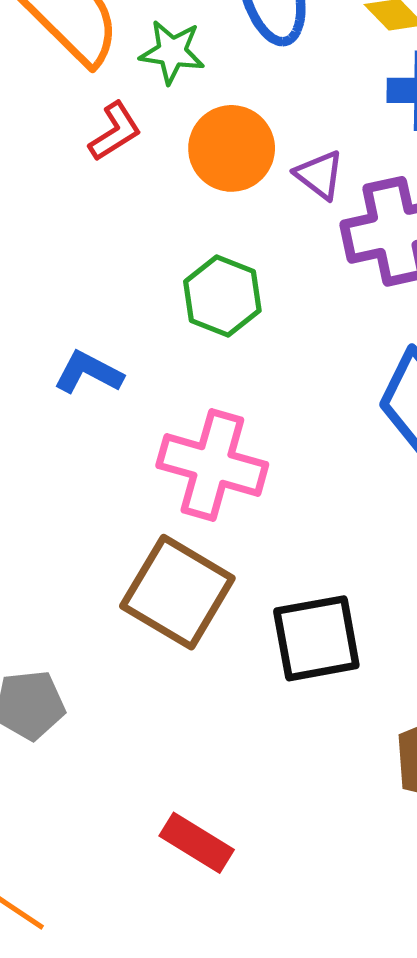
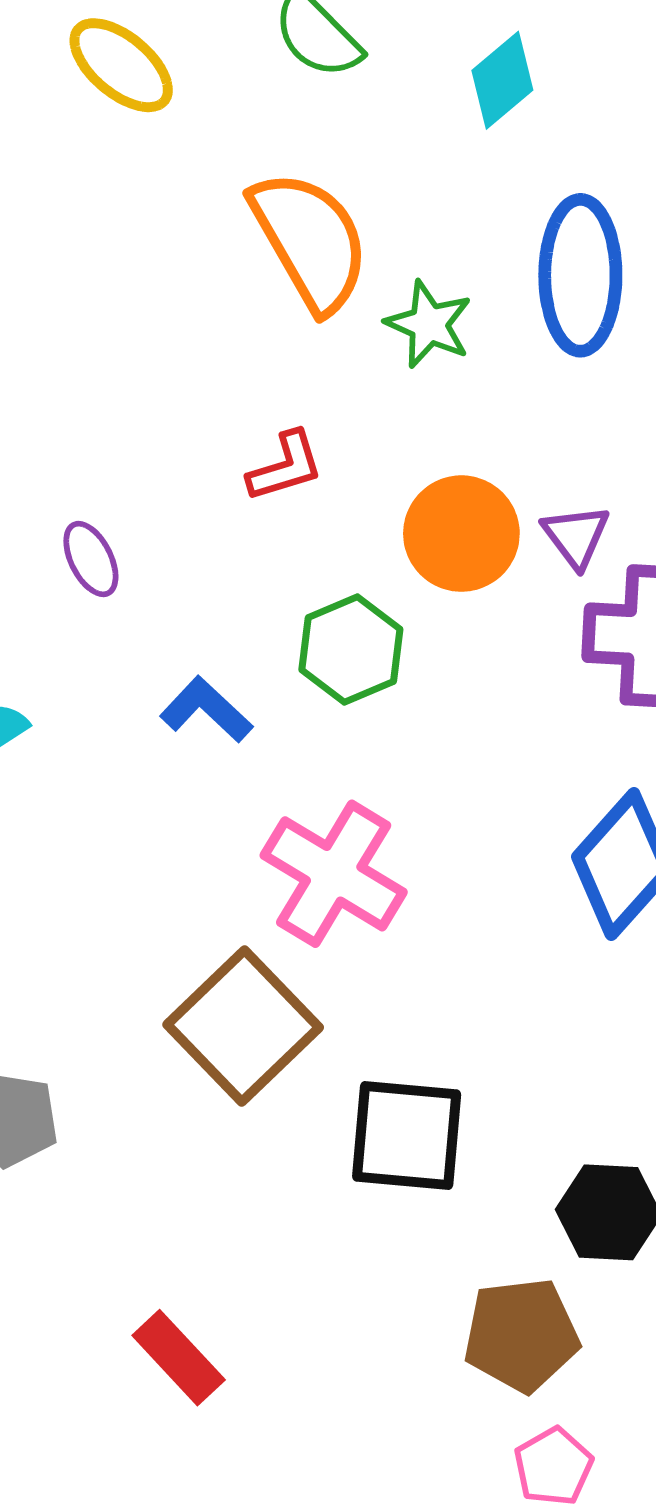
red L-shape: (115, 132) -> (285, 467), moved
orange circle: (232, 148) -> (461, 534), moved
green hexagon: (222, 296) -> (351, 649), moved

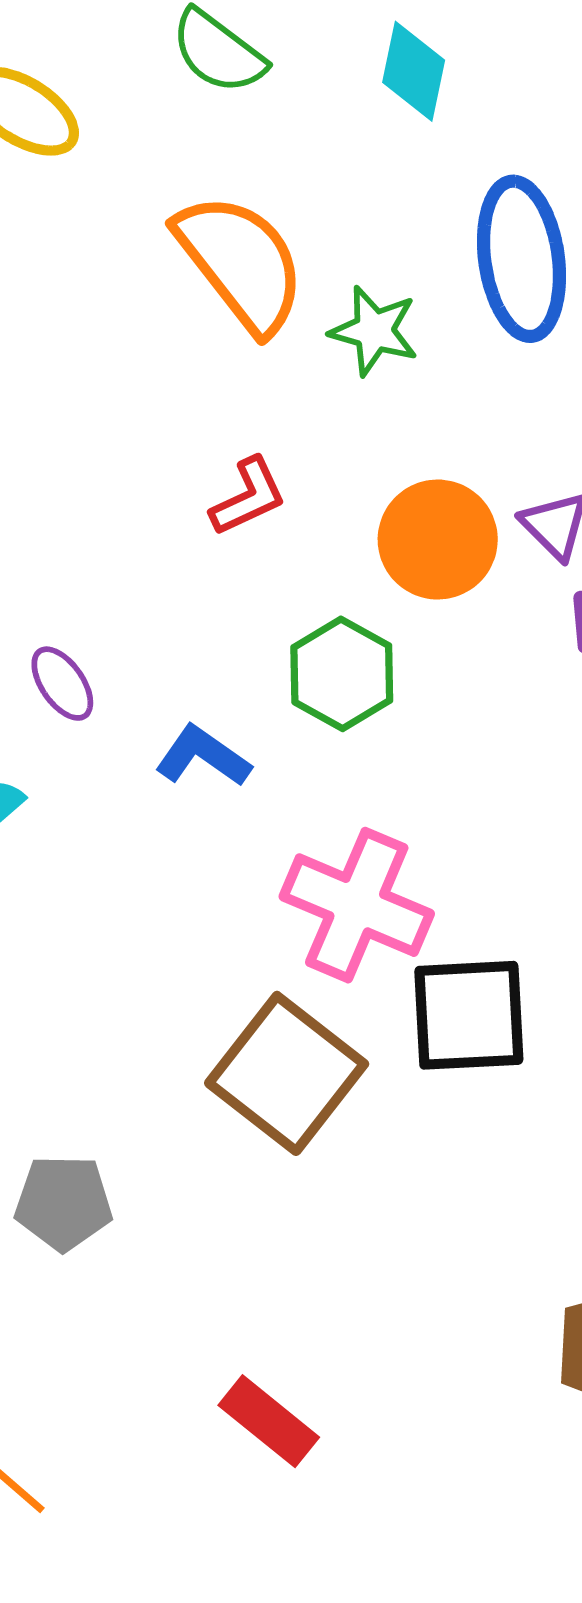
cyan diamond: (502, 80) -> (414, 71), turned -30
purple ellipse: (91, 559) -> (62, 684), moved
black square: (407, 1136) -> (469, 1015), moved

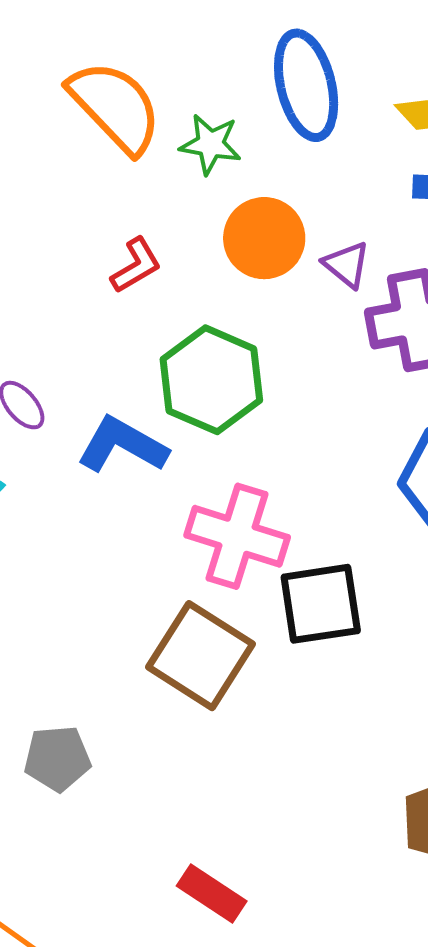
orange circle: (438, 540) -> (264, 238), moved
green hexagon: (342, 674) -> (211, 380), size x1.4
blue L-shape: (203, 756) -> (122, 445), size x1.4

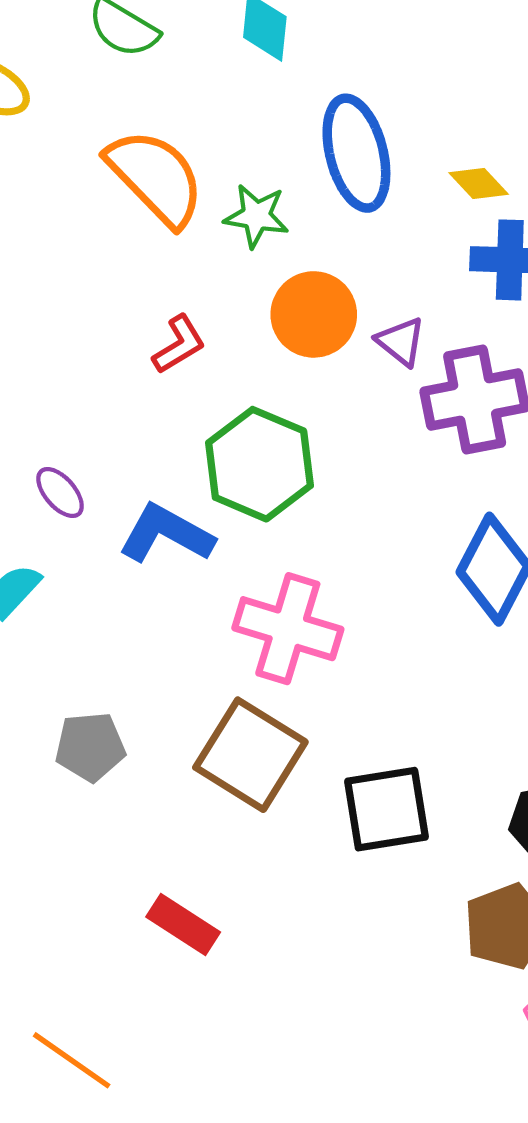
black square: (321, 604) -> (386, 809), moved
gray pentagon: (57, 758) -> (90, 747), moved
red rectangle: (212, 893) -> (183, 925), moved

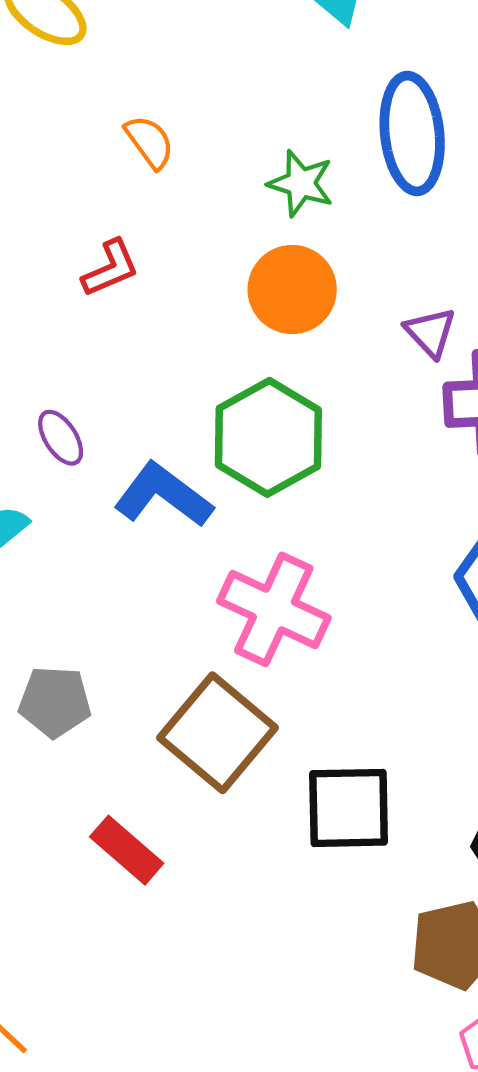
orange semicircle: (156, 177) -> (150, 142), moved, size x0.5
orange circle: (314, 314) -> (292, 289), moved
red L-shape: (179, 344) -> (111, 268), moved
red rectangle: (183, 925) -> (127, 850), moved

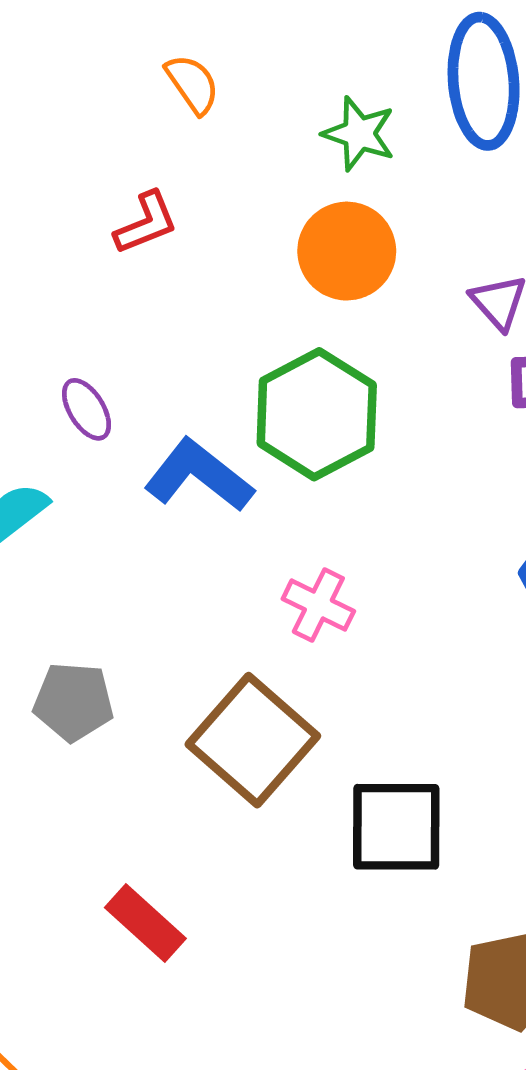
pink cross: (274, 609) -> (318, 605), size x0.6
red rectangle: (127, 850) -> (145, 923), moved

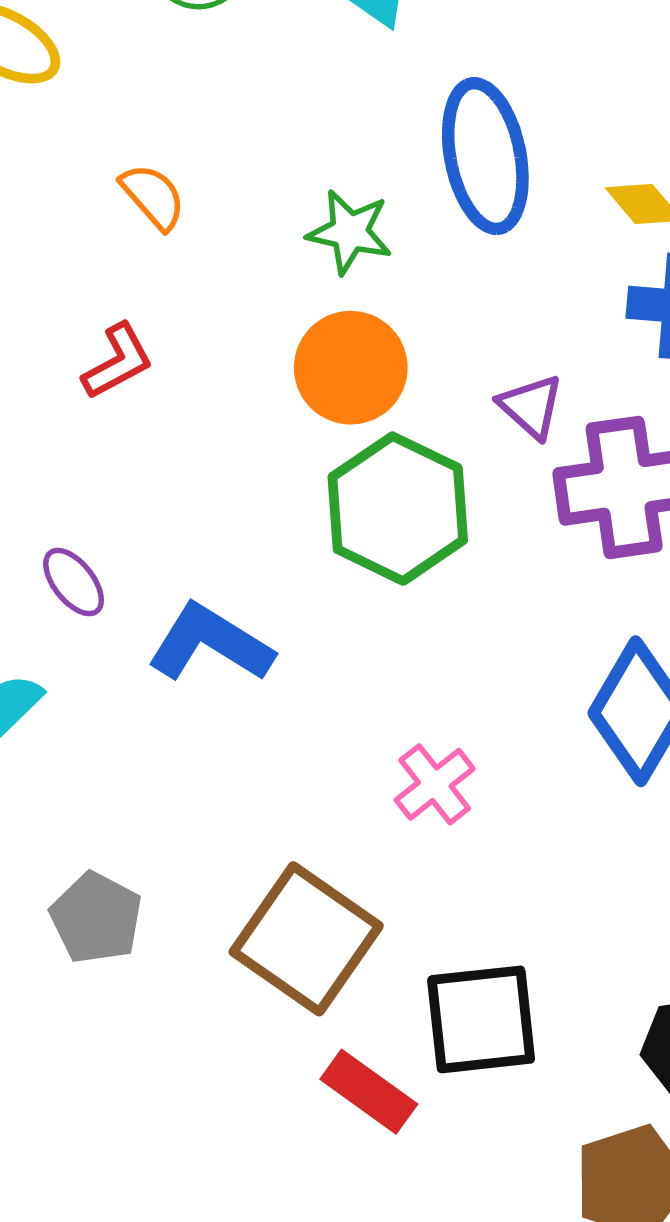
green hexagon: (317, 414) -> (398, 509), moved
pink cross: (318, 605) -> (435, 784), moved, turned 32
gray pentagon: (74, 702) -> (96, 918), turned 30
red rectangle: (145, 923) -> (369, 1092), moved

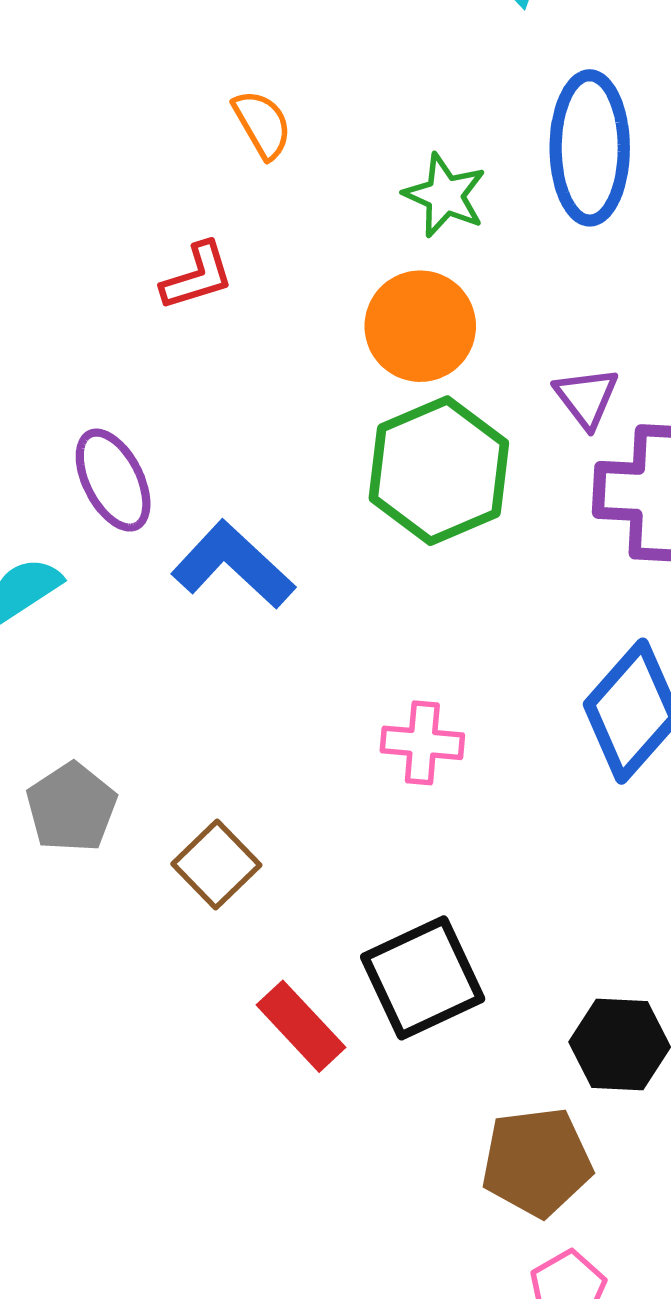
purple ellipse: (74, 582) -> (113, 480), size x1.4
pink cross: (435, 784) -> (422, 743), turned 32
brown square: (306, 939) -> (216, 865), moved, size x0.6
black square: (481, 1019) -> (423, 978), turned -30

